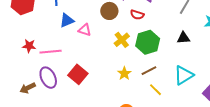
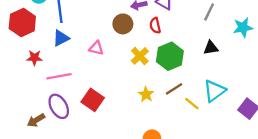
red semicircle: (137, 15) -> (155, 25), turned 64
blue triangle: (67, 21) -> (61, 38), moved
red star: (29, 46) -> (34, 58), moved
yellow line: (155, 90) -> (192, 104), moved

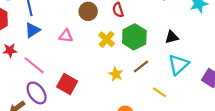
black triangle: (211, 48) -> (172, 37), moved
pink line: (59, 76) -> (34, 65), turned 55
yellow line: (192, 104) -> (159, 92), moved

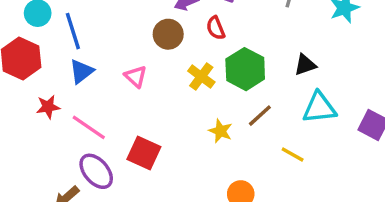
pink triangle: (66, 36) -> (136, 76), turned 40
cyan triangle: (178, 65) -> (319, 108), turned 40

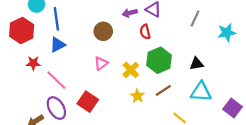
brown circle: (168, 34) -> (103, 31), moved
pink triangle: (136, 76) -> (101, 63), moved, turned 32
yellow cross: (201, 76) -> (131, 70), moved

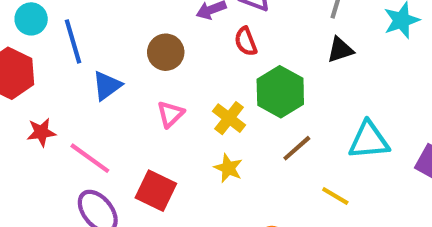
blue triangle: (58, 45) -> (107, 86), moved
black triangle: (197, 64) -> (340, 50), moved
yellow star: (137, 96) -> (228, 168), moved

